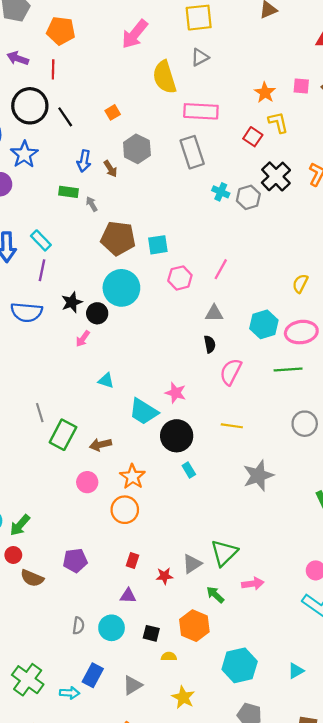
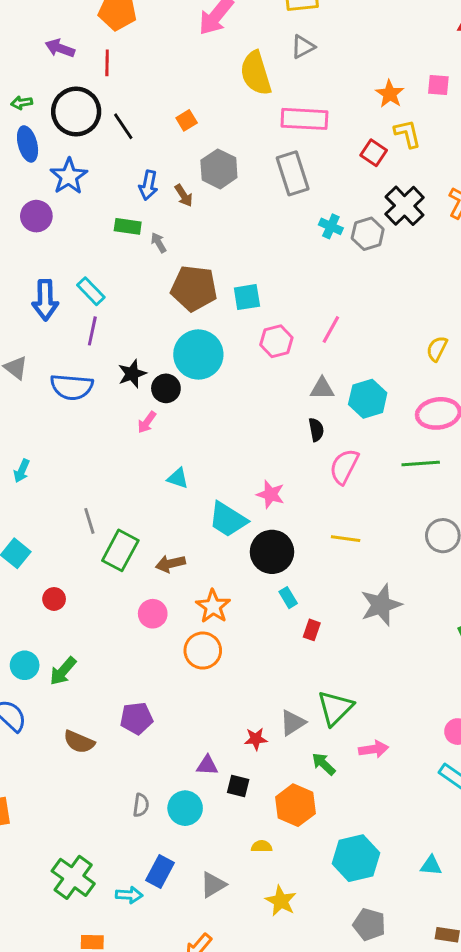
cyan hexagon: (264, 324) -> (368, 399), moved
red circle: (13, 555) -> (54, 599), moved
red rectangle: (132, 560) -> (312, 630), moved
black square: (151, 633) -> (238, 786), moved
cyan triangle: (296, 671) -> (431, 866), turned 35

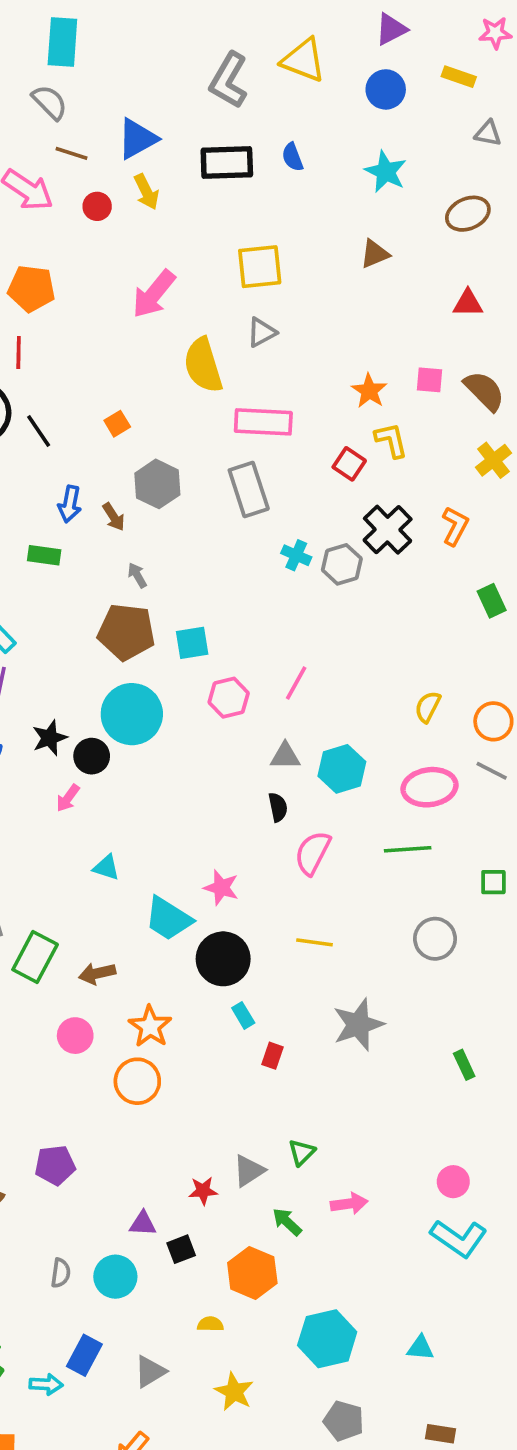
gray arrow: (159, 243) -> (137, 575), moved
green triangle: (335, 708) -> (302, 1152), size x0.6
black square: (238, 786) -> (181, 1249), turned -35

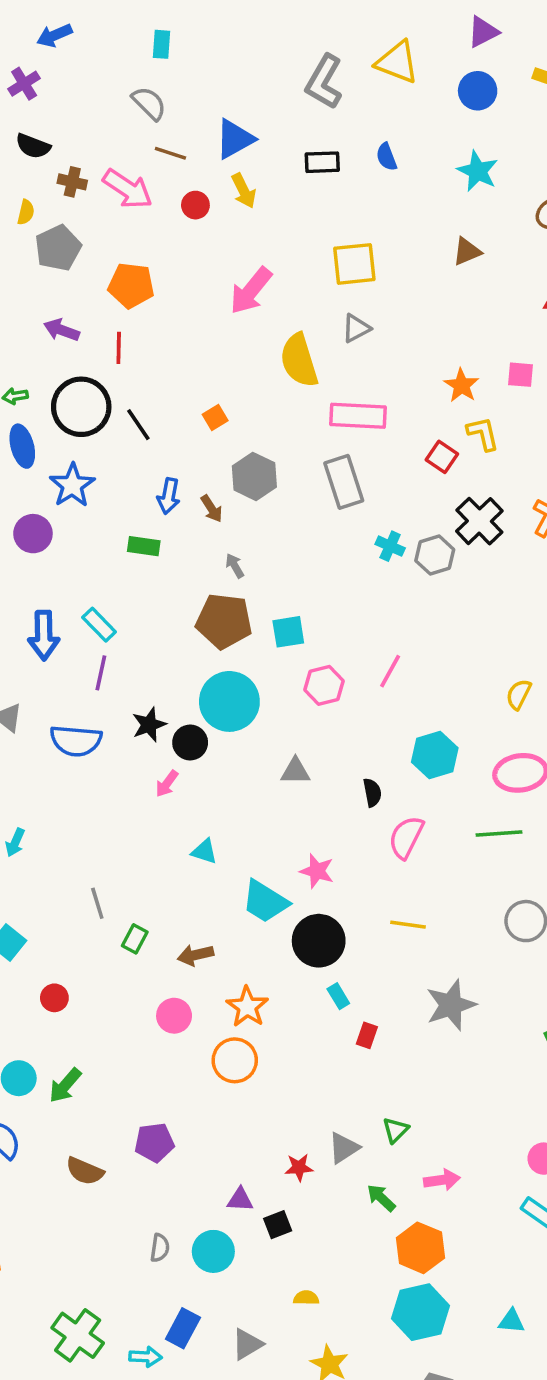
cyan rectangle: (62, 42) -> (162, 44), size x0.6
black rectangle: (227, 163) -> (322, 162), size x0.7
gray triangle: (285, 756) -> (295, 771), moved
green rectangle: (35, 957) -> (135, 939), size x0.6
orange hexagon: (252, 1273) -> (420, 1248), moved

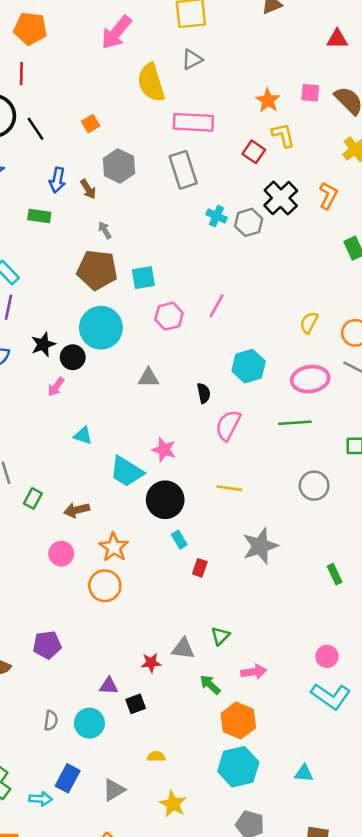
gray triangle: (344, 1148) -> (183, 649), turned 40

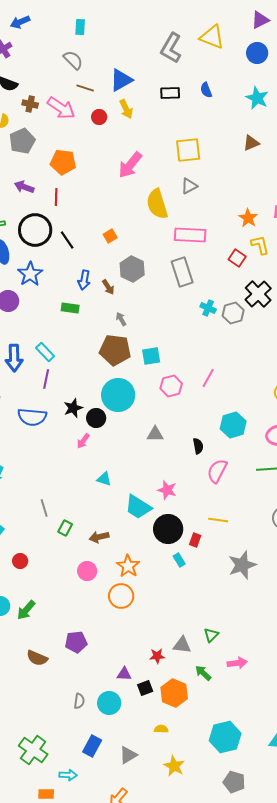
red rectangle: (200, 568) -> (195, 540), moved
orange hexagon: (238, 721) -> (174, 693), moved
cyan arrow: (41, 799) -> (68, 775), moved

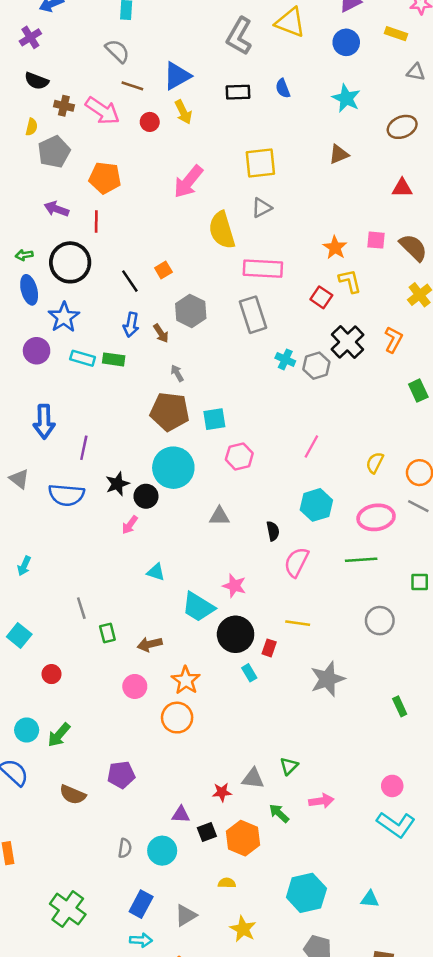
black line: (67, 240) -> (130, 281), moved
cyan rectangle: (45, 352) -> (83, 358), moved, turned -30
pink line: (208, 378) -> (311, 446), moved
green rectangle: (65, 528) -> (107, 633), turned -42
cyan arrow: (68, 775) -> (141, 940), moved

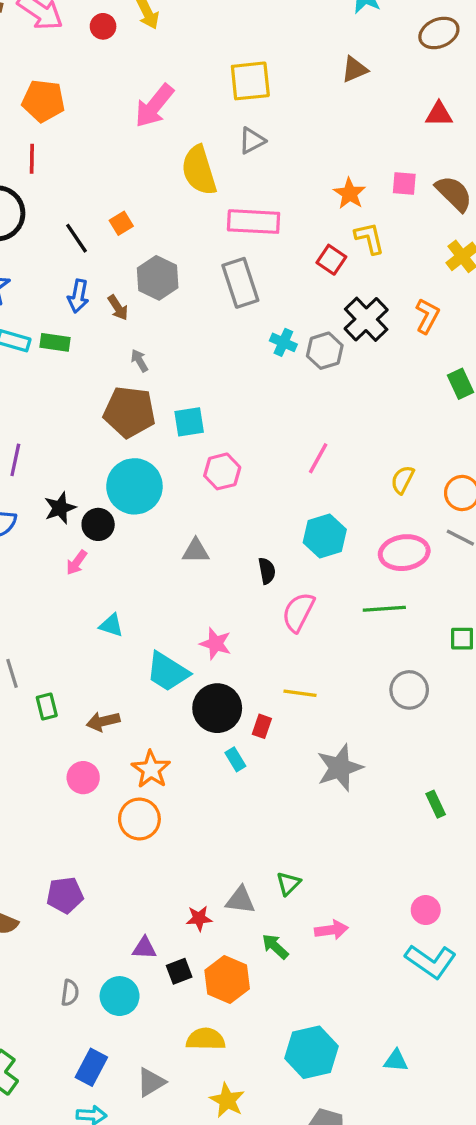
yellow semicircle: (227, 883) -> (206, 1039), size x1.6

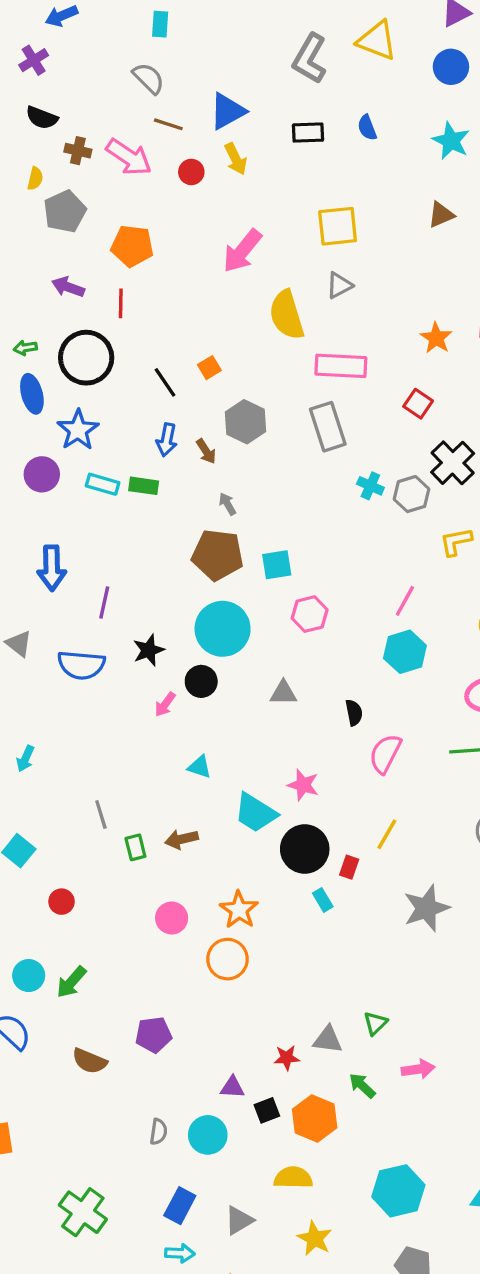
yellow L-shape: (369, 238) -> (456, 542), moved, turned -88
black circle: (98, 524) -> (201, 681), moved
cyan hexagon: (325, 536) -> (405, 652), moved
yellow line: (300, 693) -> (387, 834), turned -68
brown arrow: (103, 721) -> (181, 839), moved

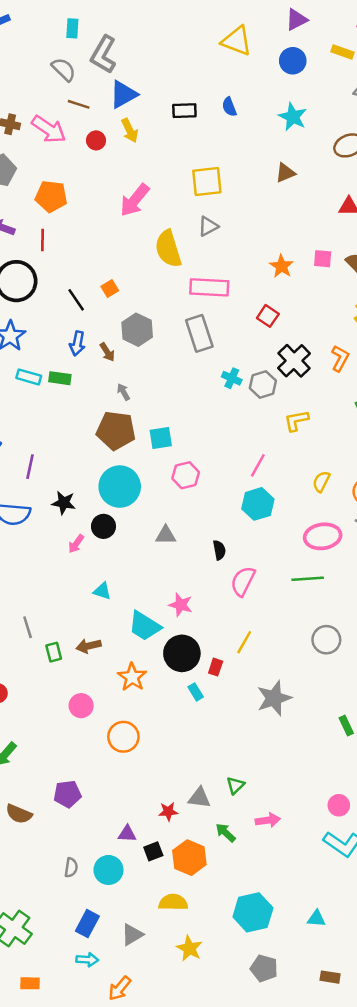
gray L-shape: (310, 59) -> (103, 55), moved
black star: (149, 650) -> (64, 503), turned 30
orange star: (239, 910) -> (132, 677), moved

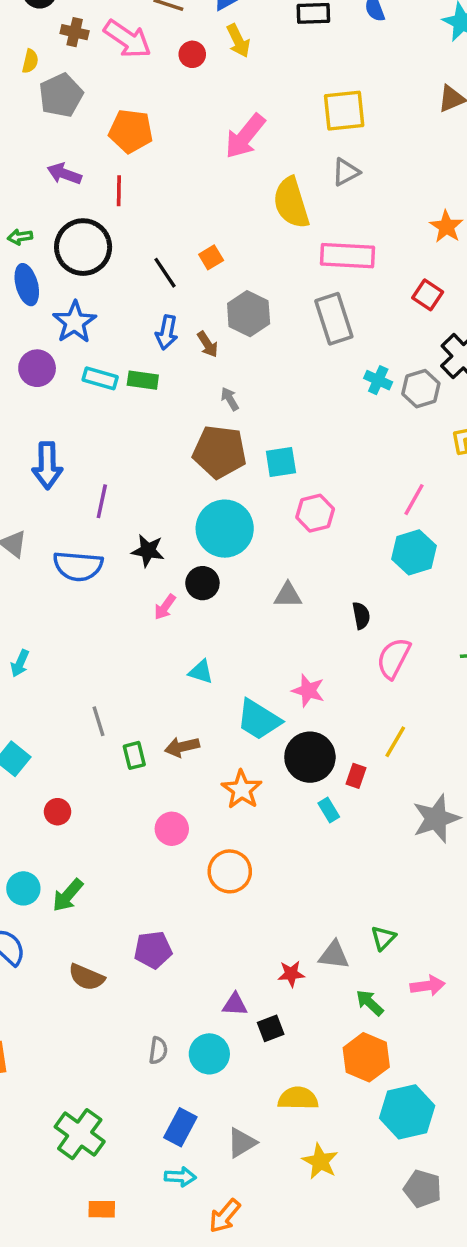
orange hexagon: (189, 858) -> (366, 1057), moved

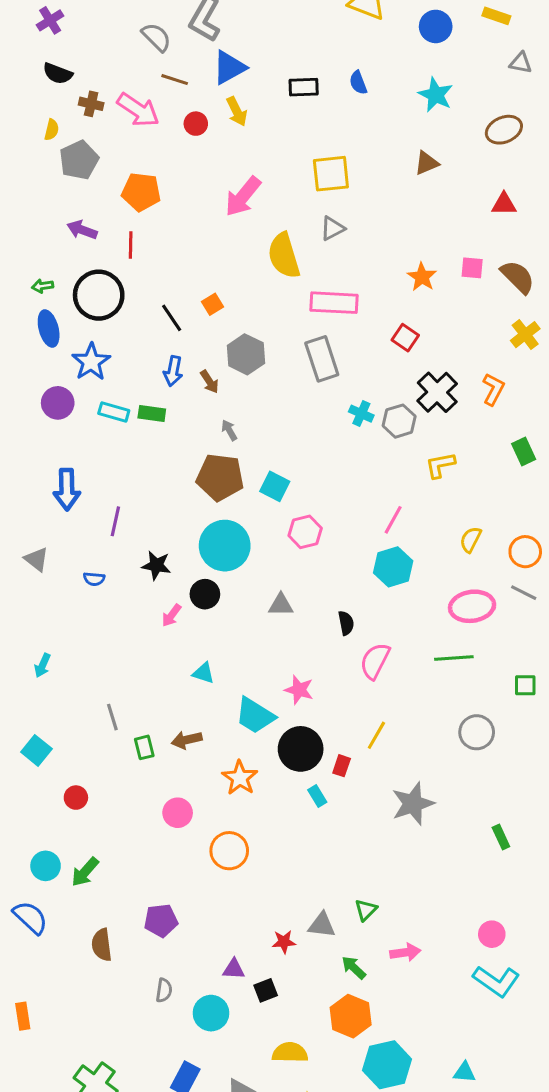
cyan square: (281, 462) -> (275, 486), turned 36
blue semicircle: (78, 566) -> (94, 579), size x0.5
brown semicircle: (86, 977) -> (102, 945), turned 60
gray semicircle: (158, 1051) -> (164, 990), moved

